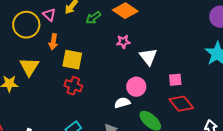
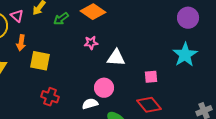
white triangle: (148, 57) -> (116, 58), turned -48
pink square: (175, 80) -> (151, 77), moved
red cross: (73, 86) -> (50, 97), moved

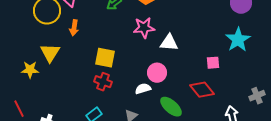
pink star: (91, 43) -> (144, 28), size x1.5
yellow square: (40, 61) -> (105, 58), moved
pink square: (151, 77) -> (213, 63), moved

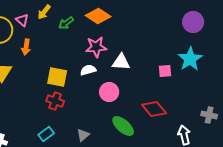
pink square: (213, 63) -> (165, 71), moved
white semicircle: (143, 89) -> (88, 70), moved
gray cross: (257, 96) -> (209, 115), turned 35

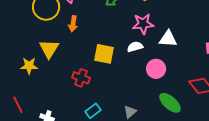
red cross: (55, 101) -> (81, 78), moved

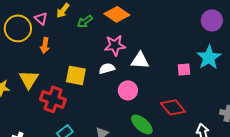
yellow triangle: (49, 49) -> (29, 79), moved
red cross: (81, 78) -> (53, 99), size x1.4

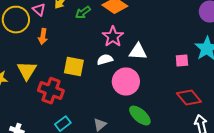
pink star: (115, 45) -> (113, 37), turned -30
pink circle: (128, 90) -> (126, 82), size x1.4
red diamond: (173, 107) -> (189, 98), moved

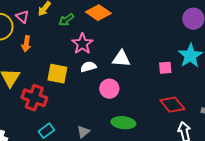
pink star: (113, 37) -> (82, 44), moved
pink circle: (126, 82) -> (109, 89), size x0.7
green ellipse: (140, 116) -> (123, 123), turned -35

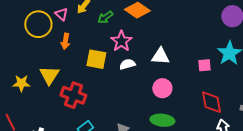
yellow square: (57, 74) -> (96, 59), moved
pink circle: (109, 89) -> (162, 88), moved
red diamond: (172, 105) -> (211, 102), turned 30

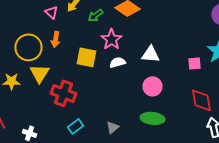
yellow circle: (38, 24) -> (28, 47), moved

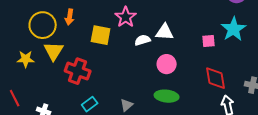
white semicircle: (118, 62) -> (143, 40), moved

